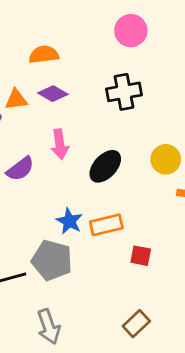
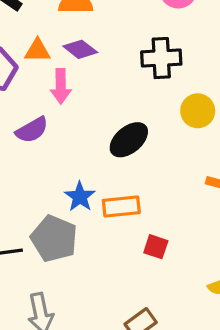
pink arrow: (60, 144) -> (61, 86), moved
yellow circle: (166, 159) -> (198, 111), moved

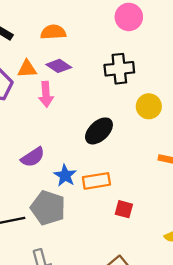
purple semicircle: (32, 130) -> (33, 157), moved

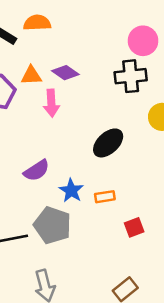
pink circle: (129, 17) -> (143, 41), moved
orange semicircle: (53, 32) -> (37, 23), moved
orange rectangle: (96, 181) -> (105, 197), size x0.7
red square: (124, 209) -> (134, 227), turned -36

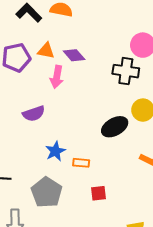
black ellipse: (108, 143) -> (115, 127), moved
purple semicircle: (37, 170) -> (34, 114), moved
gray pentagon: (52, 225) -> (47, 192), moved

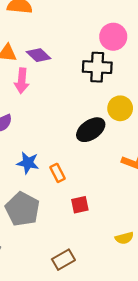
blue star: (55, 151) -> (28, 163), turned -30
orange rectangle: (81, 163) -> (58, 173), turned 63

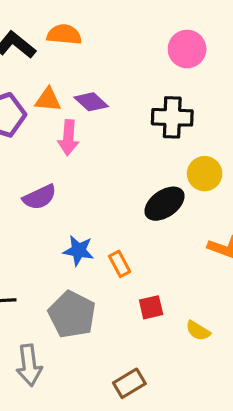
pink circle: (113, 37) -> (187, 49), moved
yellow semicircle: (124, 238) -> (198, 331), moved, turned 48

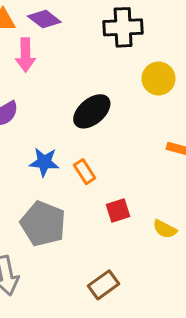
black ellipse: (164, 204) -> (92, 111), moved

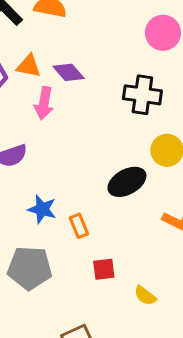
black ellipse: (92, 111) -> (127, 182), moved
gray pentagon: (43, 224) -> (30, 268), turned -30

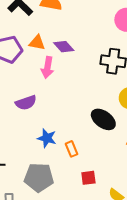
black ellipse: (127, 182) -> (103, 119), turned 65

